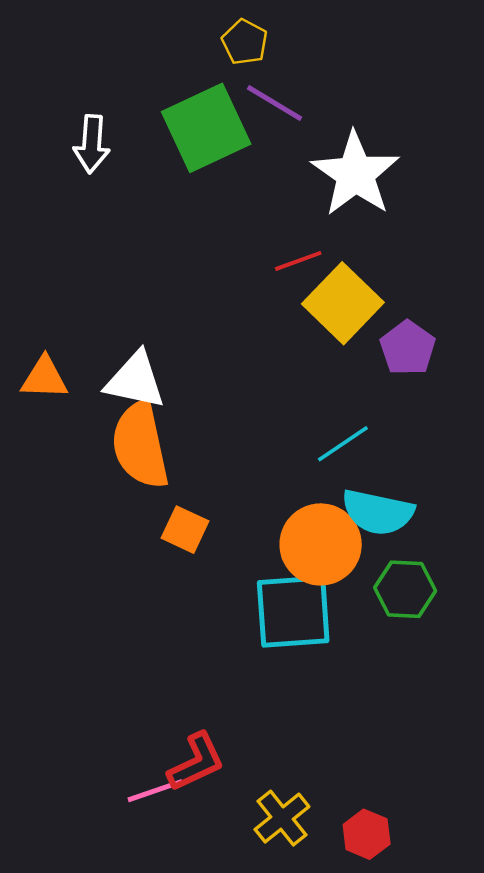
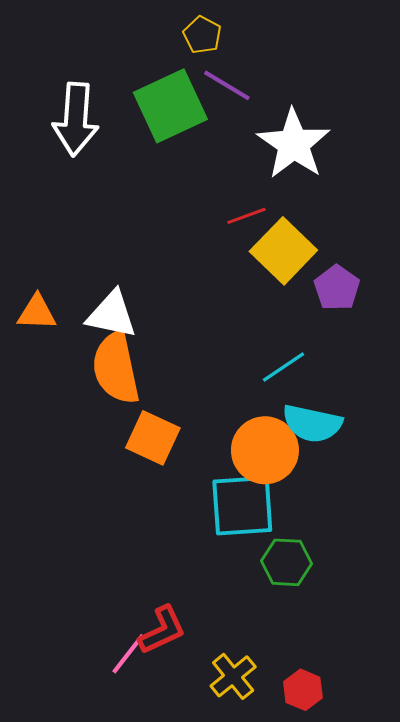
white arrow: (92, 144) -> (76, 119), size x1.5
orange square: (185, 530) -> (153, 438), size x1.4
green hexagon: (405, 589) -> (287, 562), moved
pink line: (155, 791) -> (128, 654), turned -33

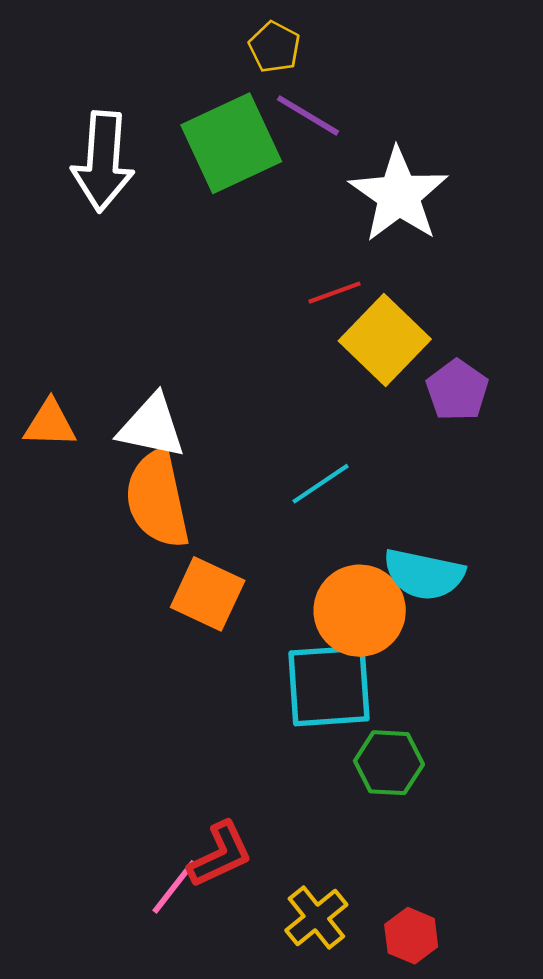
cyan line: (283, 367) -> (321, 484), moved

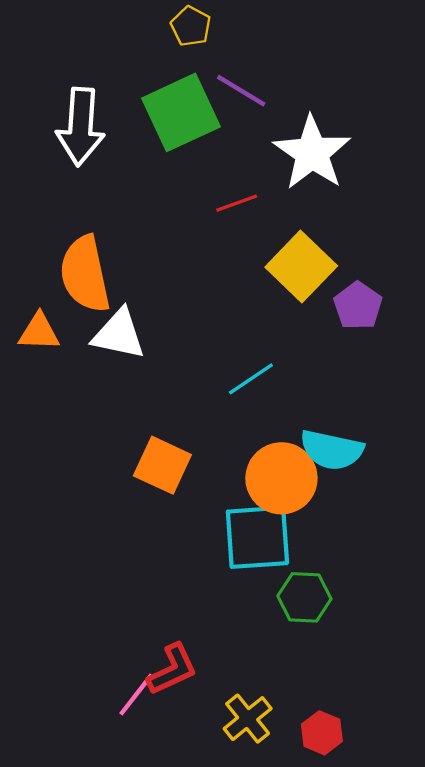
yellow pentagon: (275, 47) -> (191, 26), moved
red line: (334, 293) -> (237, 203), moved
orange semicircle: (157, 499) -> (85, 274), moved

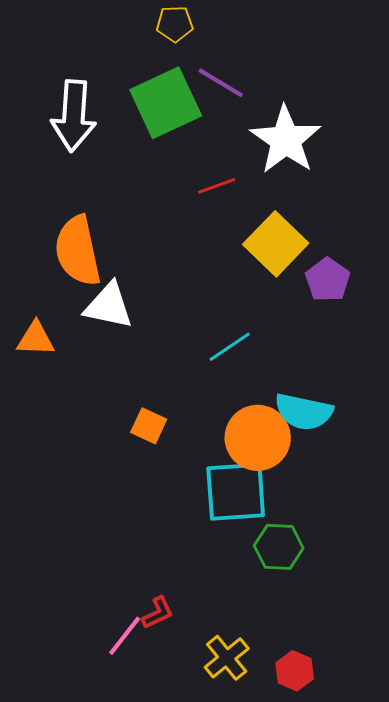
yellow pentagon: (191, 26) -> (175, 24), turned -30
orange triangle: (39, 332) -> (36, 339), moved
orange square: (162, 465) -> (149, 426), size x0.7
red L-shape: (172, 669) -> (158, 613), size x0.7

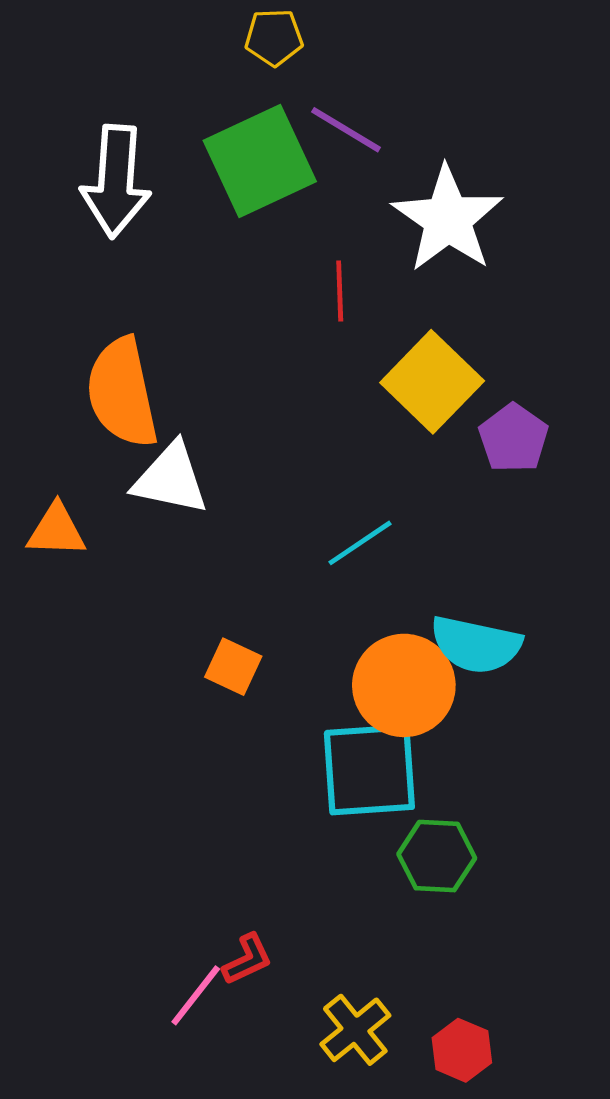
red line: (217, 186) -> (340, 291), turned -72

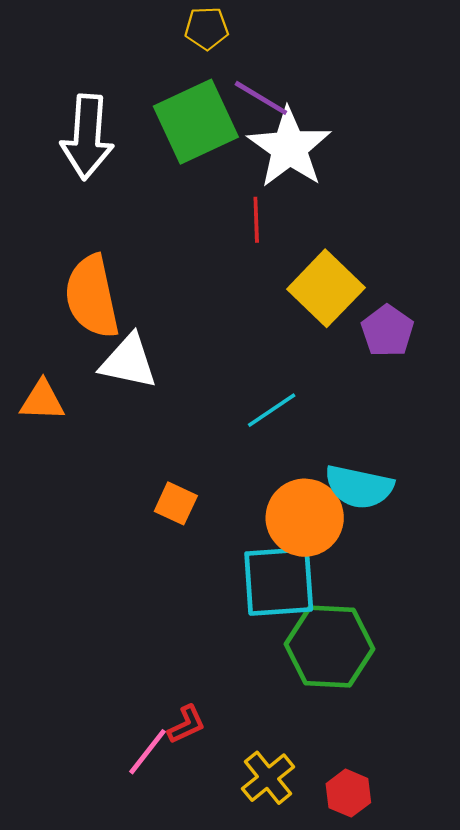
white star: (448, 219) -> (289, 148), moved
green hexagon: (437, 856) -> (329, 646), size x1.5

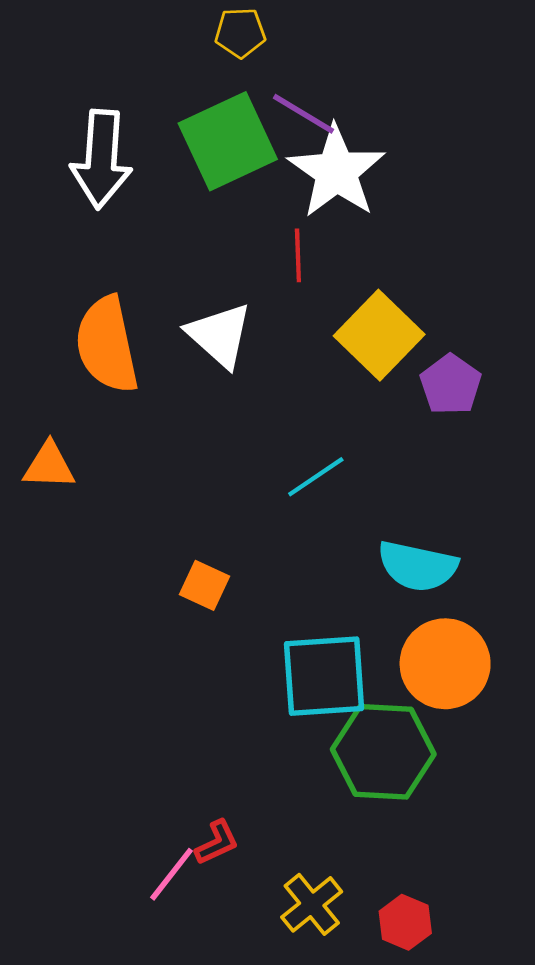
white triangle: (129, 362) -> (220, 335), moved, turned 30
orange circle: (305, 518) -> (445, 664), moved

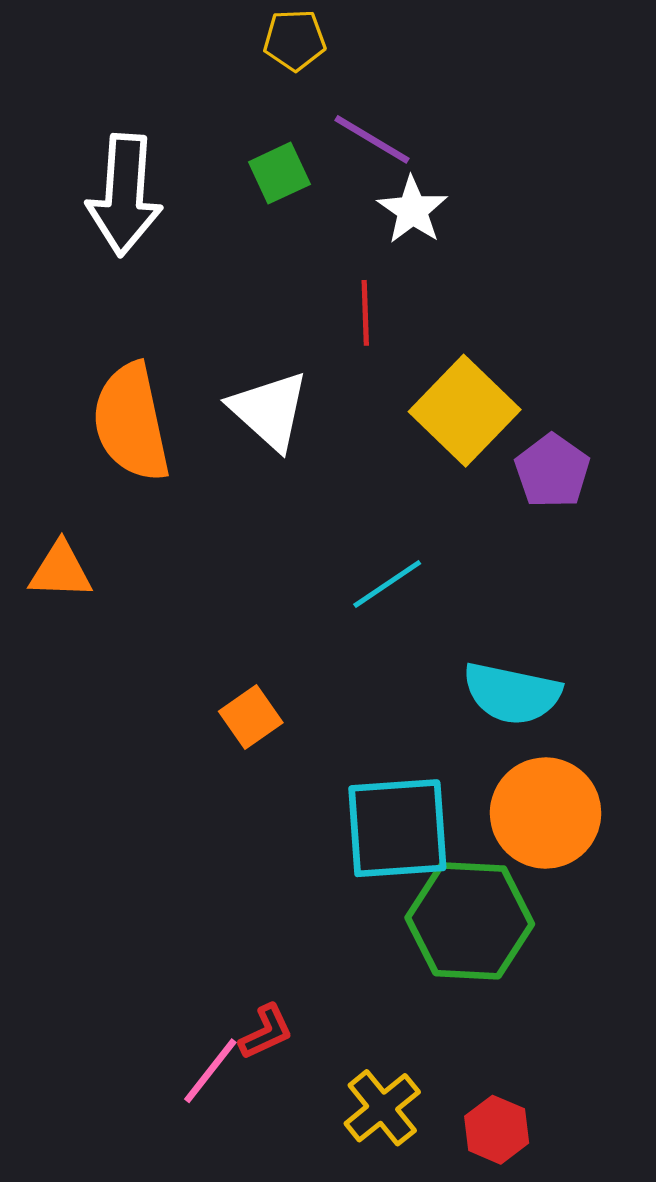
green square: (228, 141) -> (279, 173), size x0.5
white star: (336, 172) -> (412, 210), size x0.6
orange square: (204, 585) -> (251, 717), turned 30

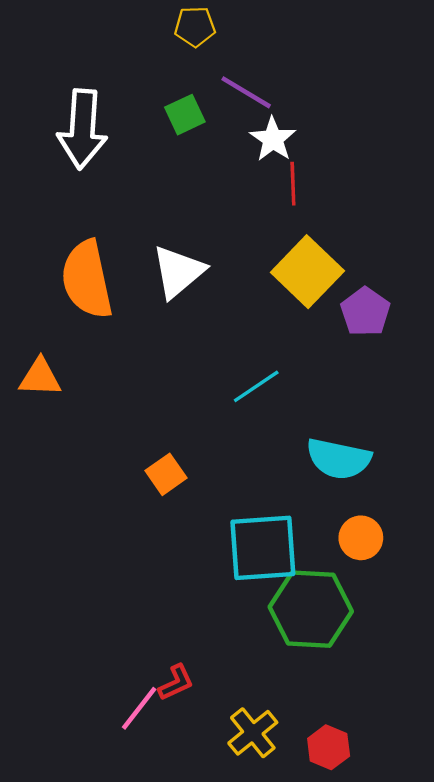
red line: (365, 313) -> (293, 184), moved
white triangle: (269, 411) -> (178, 272), turned 38
orange circle: (546, 813) -> (361, 538), size x0.6

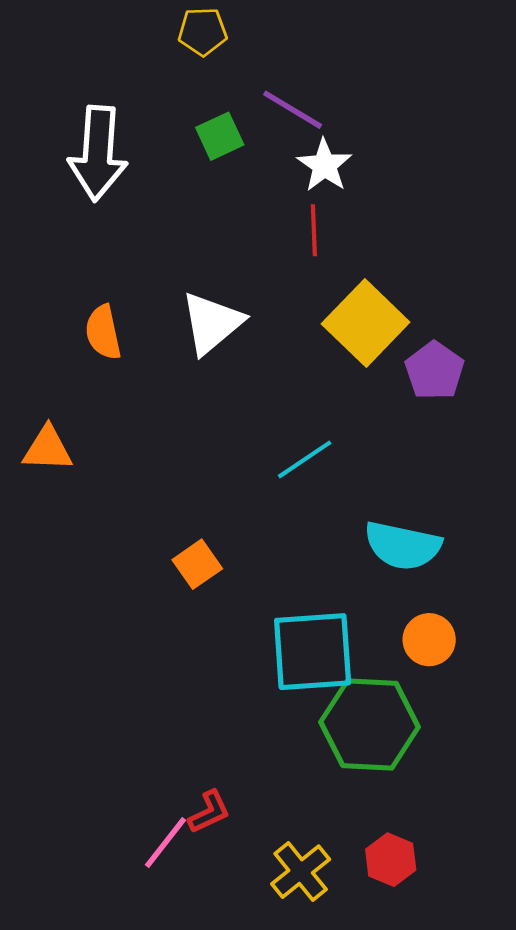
yellow pentagon: (195, 27) -> (203, 31), moved
red line: (293, 184) -> (314, 230), moved
orange semicircle: (87, 279) -> (103, 332), size x0.6
red hexagon: (329, 747) -> (391, 860), moved

